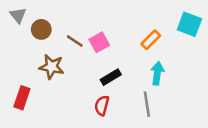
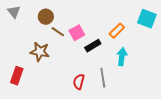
brown circle: (41, 29) -> (46, 17), moved
black rectangle: (111, 77) -> (93, 46), moved
gray line: (147, 104) -> (103, 78), moved

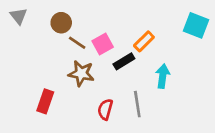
orange rectangle: (117, 31) -> (144, 41), moved
brown star: (40, 52) -> (81, 73), moved
red rectangle: (17, 76) -> (45, 101), moved

